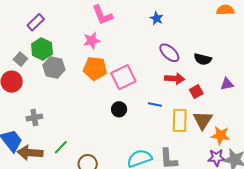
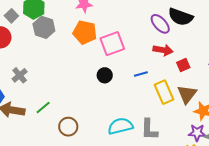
black semicircle: (203, 59) -> (181, 17), moved, size x1.4
blue line: (155, 105) -> (141, 74), turned -32
gray cross: (34, 117) -> (20, 75), turned -35
yellow rectangle: (180, 120) -> (164, 92), turned -30

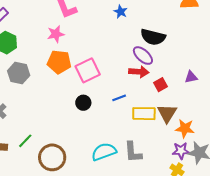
purple ellipse: (160, 24) -> (143, 56), moved
gray hexagon: (44, 27) -> (19, 73), moved
yellow rectangle: (164, 92) -> (144, 114), turned -60
brown circle: (68, 127) -> (52, 157), size x1.4

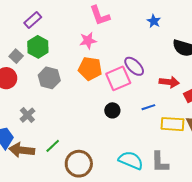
purple ellipse: (143, 56) -> (134, 66), moved
cyan semicircle: (104, 152) -> (131, 160), turned 40

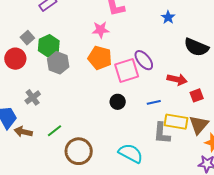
green hexagon: (38, 47) -> (49, 46), moved
brown arrow: (22, 150) -> (23, 132), size x0.7
gray L-shape: (160, 162) -> (162, 133), moved

